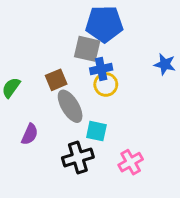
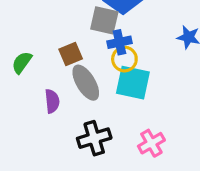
cyan square: (96, 131) -> (133, 83), moved, size x1.5
purple semicircle: (30, 134) -> (52, 101), moved, turned -30

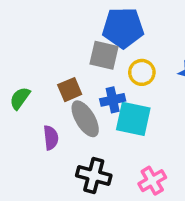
blue cross: (119, 42) -> (113, 100), moved
yellow circle: (124, 59) -> (142, 72), moved
black cross: (94, 138) -> (94, 175), turned 32

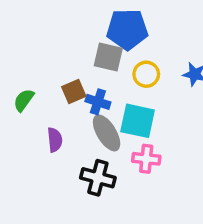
blue cross: (113, 100) -> (98, 102), moved, turned 30
gray ellipse: (85, 119) -> (107, 133), moved
pink cross: (152, 181) -> (146, 159), moved, turned 36

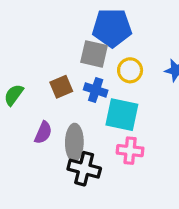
blue cross: (98, 102) -> (96, 90), moved
gray ellipse: (107, 133) -> (74, 142), moved, turned 32
purple semicircle: (55, 140) -> (43, 133), turned 30

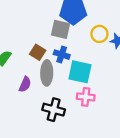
yellow circle: (130, 70) -> (99, 34), moved
brown square: (61, 87) -> (38, 52), turned -35
gray ellipse: (74, 142) -> (47, 73), moved

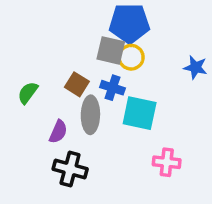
yellow circle: (99, 34) -> (131, 57), moved
pink cross: (86, 97) -> (167, 162), moved
black cross: (54, 110) -> (70, 169), moved

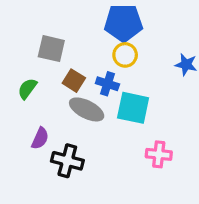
gray square: (111, 50) -> (51, 49), moved
gray ellipse: (90, 115) -> (87, 109), turned -64
purple semicircle: (58, 132) -> (40, 138), moved

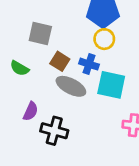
green semicircle: (27, 89) -> (20, 68), turned -96

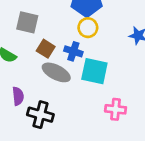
purple semicircle: (31, 111) -> (18, 96), turned -30

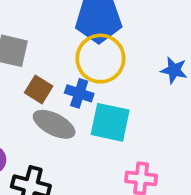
yellow circle: (88, 28) -> (100, 59), size x1.6

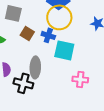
gray ellipse: (54, 124) -> (35, 67), moved, turned 65

